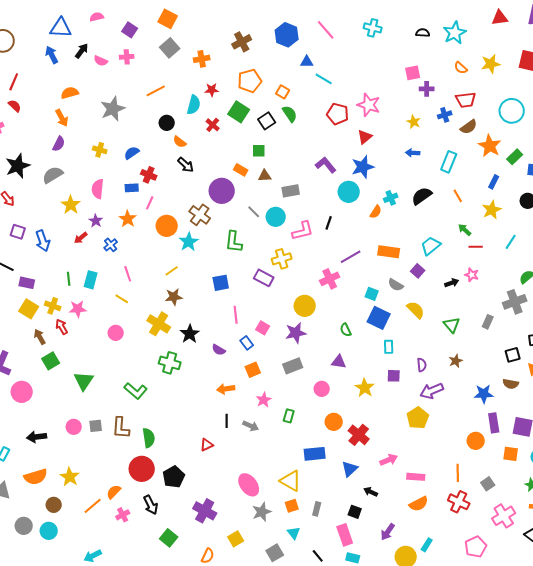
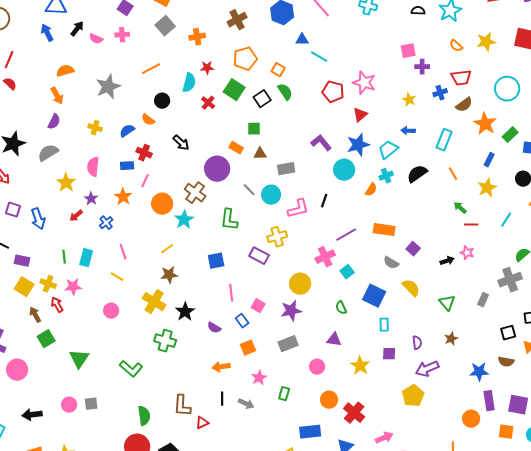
orange semicircle: (180, 142) -> (148, 120), moved
cyan trapezoid: (431, 246) -> (388, 150), moved
cyan square: (372, 294) -> (347, 272), moved, turned 32
brown L-shape: (121, 428) -> (182, 406), moved

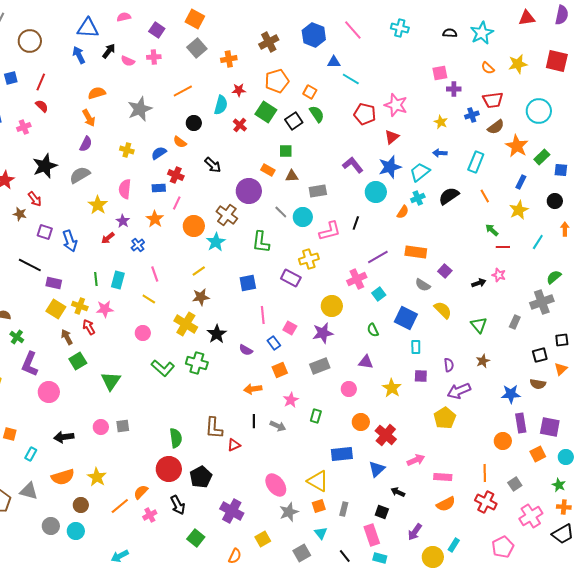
green L-shape: (131, 369) -> (163, 368), moved
orange square: (506, 432) -> (538, 454), turned -35

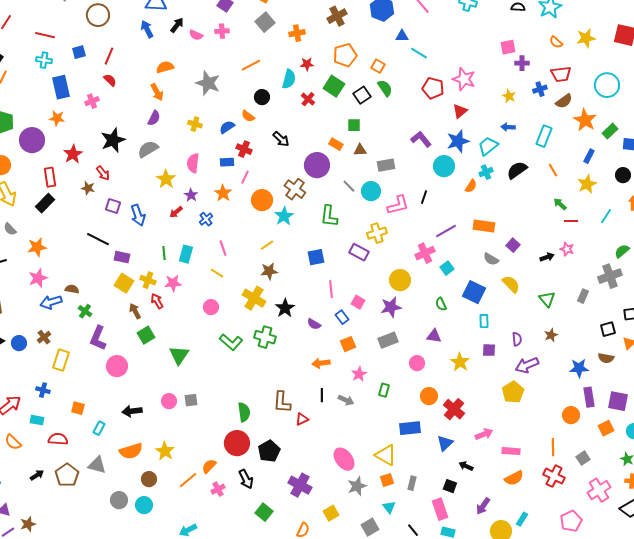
gray star: (140, 109) -> (208, 83), turned -30

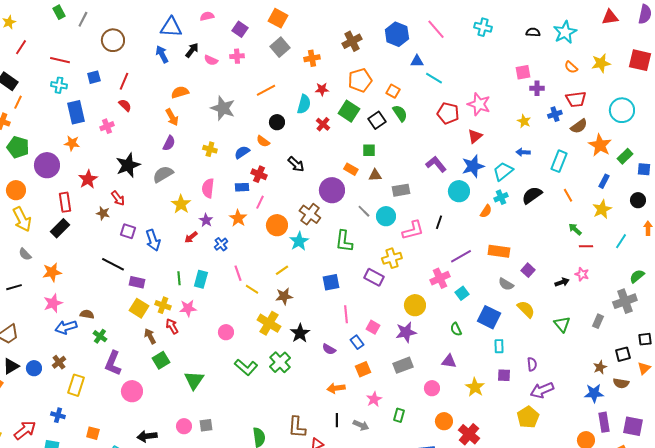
yellow line: (217, 273) -> (252, 289), moved
brown star: (551, 335) -> (600, 367), moved
green cross: (265, 337) -> (280, 362), turned 30

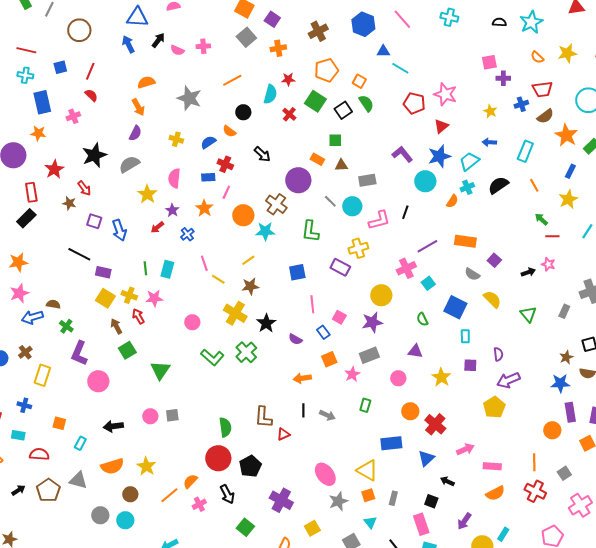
purple square: (240, 29) -> (272, 19), moved
cyan star: (299, 241) -> (265, 231), turned 30
pink star: (374, 399) -> (352, 374), moved

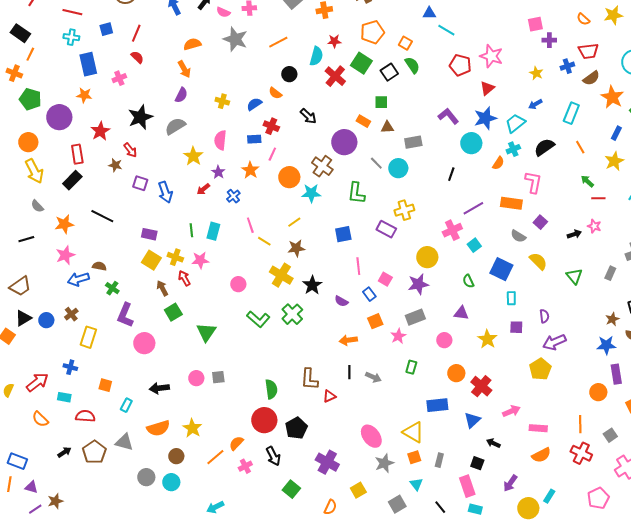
gray star: (189, 98) -> (235, 39), moved
red cross: (289, 114) -> (335, 76), size x1.5
blue arrow: (489, 142) -> (535, 104), turned -32
pink L-shape: (379, 220) -> (533, 182), moved, turned -65
black line: (79, 254) -> (102, 216), moved

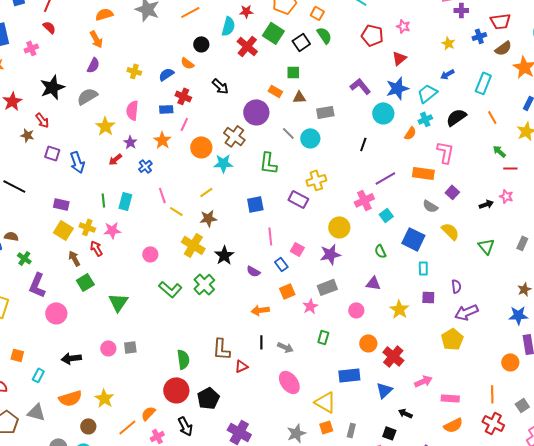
pink star: (491, 56) -> (403, 26), size x0.6
pink ellipse: (371, 436) -> (289, 382), moved

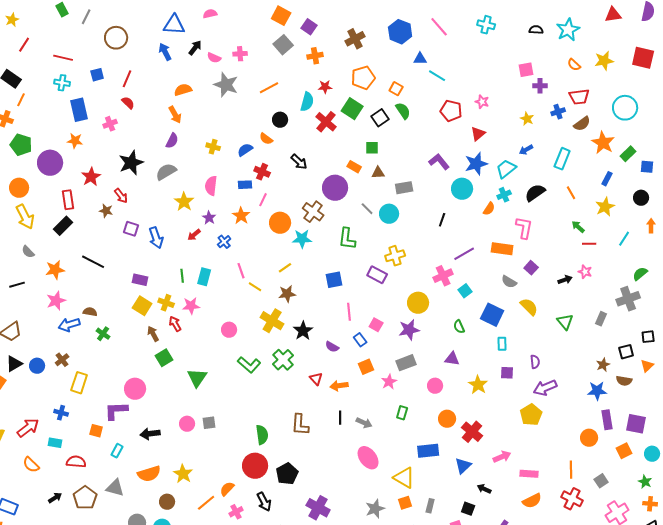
purple L-shape: (37, 285) -> (116, 411), moved, turned 65
red triangle: (241, 366) -> (316, 379), moved, turned -48

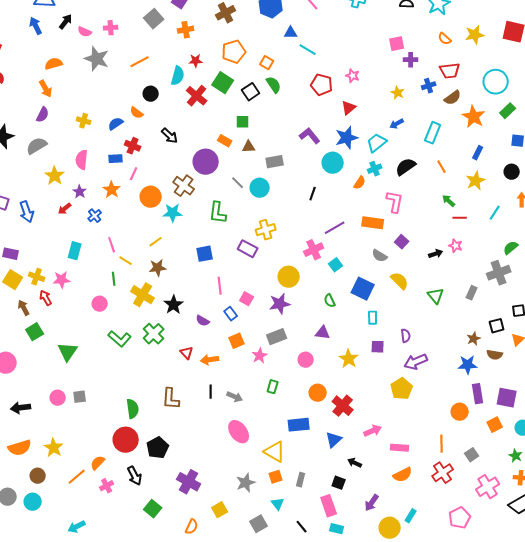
green rectangle: (628, 154) -> (508, 111), moved
green line: (182, 276) -> (114, 279), moved
red cross: (572, 499) -> (443, 473), turned 30

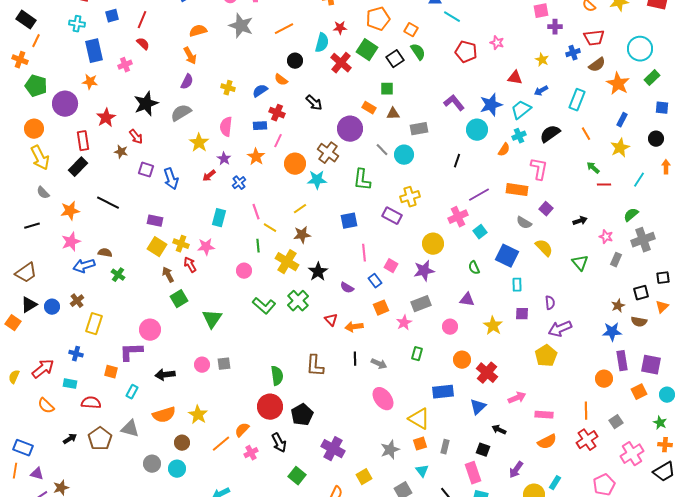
red triangle: (349, 108) -> (515, 78), moved, turned 49
pink star: (456, 246) -> (606, 237), moved
green semicircle: (511, 248) -> (631, 215), moved

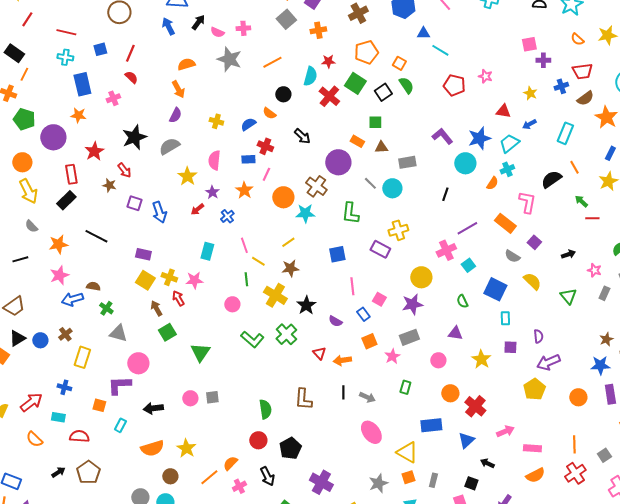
black semicircle: (550, 134) -> (551, 179), moved
orange rectangle: (517, 190) -> (505, 223), turned 30
orange circle: (604, 379) -> (578, 397), moved
red circle: (270, 407) -> (258, 440), size x0.7
gray triangle: (130, 429) -> (118, 333), moved

